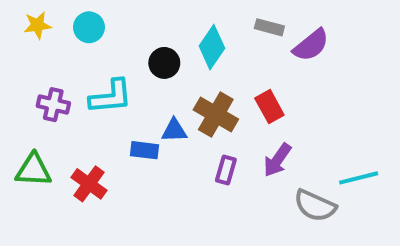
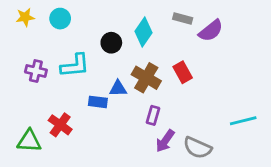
purple arrow: (277, 160) -> (165, 141), moved
green triangle: (33, 170) -> (29, 141), moved
gray semicircle: (315, 206) -> (197, 148), moved

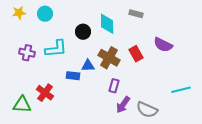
purple semicircle: (211, 31) -> (163, 45), moved, turned 66
cyan diamond: (144, 32) -> (107, 24), turned -35

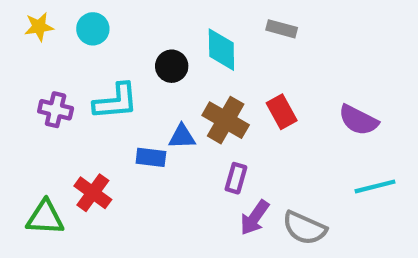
purple semicircle: (163, 45) -> (358, 120), moved

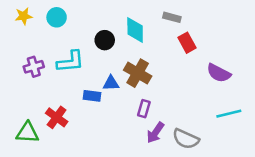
purple cross: (56, 110) -> (34, 67), turned -30
red rectangle: (282, 112) -> (187, 43), moved

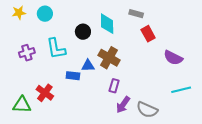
cyan L-shape: (70, 62) -> (56, 49), turned 85

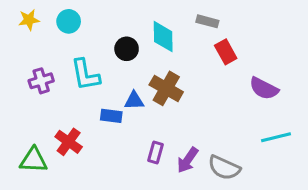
purple rectangle: (114, 86) -> (156, 153), moved

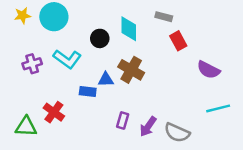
cyan circle: (69, 21) -> (54, 17), size x1.5
cyan L-shape: (85, 75) -> (67, 59), turned -44

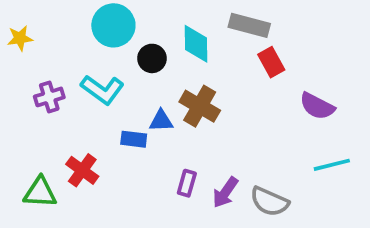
yellow star: (22, 15) -> (20, 38), moved
cyan circle: (54, 17) -> (113, 25), moved
gray rectangle: (164, 17) -> (249, 25), size x1.5

